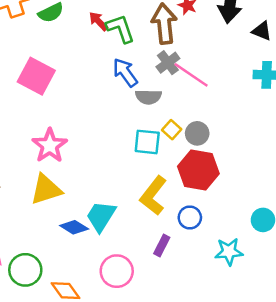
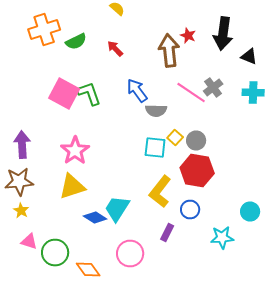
green L-shape: (120, 29) -> (89, 94), moved
gray cross: (168, 63) -> (213, 88), moved

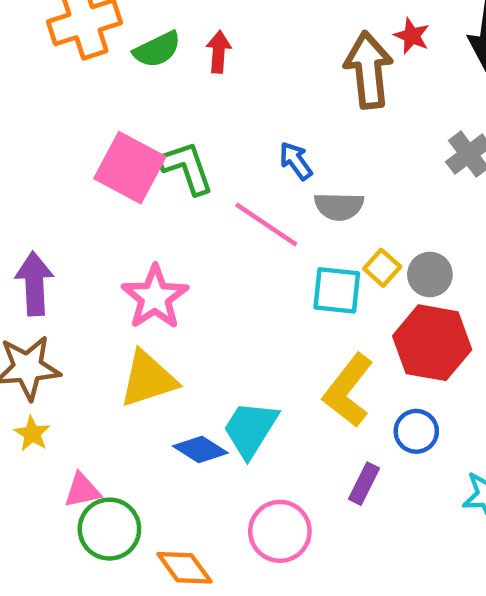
red arrow: (115, 48) -> (219, 52), moved, turned 48
blue arrow: (137, 90) -> (296, 161), size x0.7
pink line: (191, 92) -> (266, 224), moved
pink triangle: (29, 242) -> (82, 490), moved, turned -30

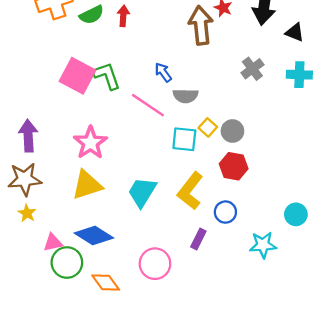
red hexagon: (432, 343) -> (234, 166), size x0.7
cyan trapezoid: (250, 429) -> (142, 192), moved
blue diamond: (200, 450) -> (94, 235), moved, size x1.4

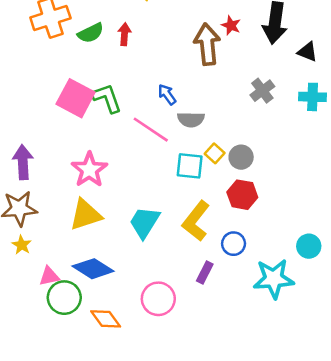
cyan star: (263, 245) -> (274, 279), size x1.4

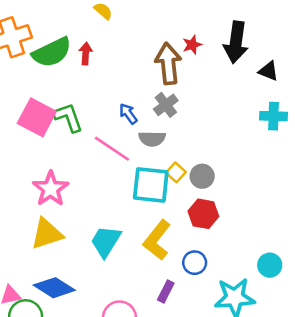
red star: (231, 25) -> (192, 45), turned 30
green semicircle: (91, 33) -> (52, 52), size x1.5
gray cross: (262, 91) -> (166, 105), moved
cyan square: (190, 166) -> (151, 185), size x1.4

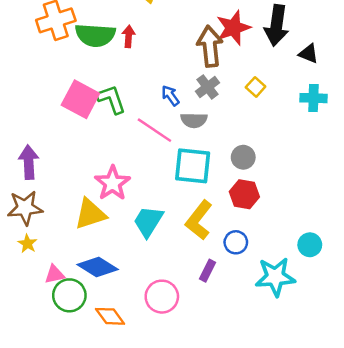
red star: (192, 45) -> (233, 28), size x1.8
green semicircle: (52, 52) -> (95, 35), turned 30
yellow square: (176, 172) -> (256, 87), moved
pink star: (51, 189) -> (113, 183), moved

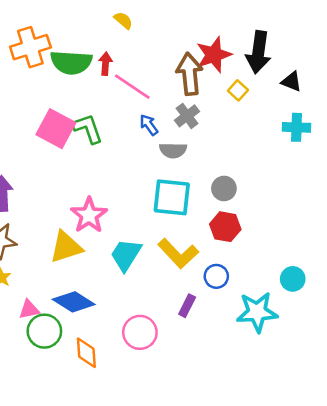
yellow square: (256, 87) -> (238, 90), moved
pink line: (154, 130) -> (132, 87), moved
yellow L-shape: (199, 220) -> (178, 253), turned -81
orange diamond: (110, 316) -> (86, 353), turned 32

